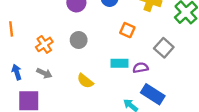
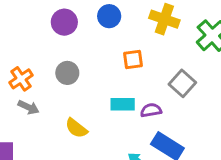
orange square: (127, 30) -> (133, 59), turned -32
gray arrow: (44, 73) -> (28, 107), moved

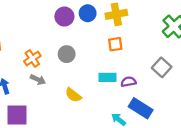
blue circle: (109, 16) -> (88, 13), moved
yellow cross: (164, 19) -> (116, 14), moved, turned -30
gray square: (182, 83) -> (162, 67), moved

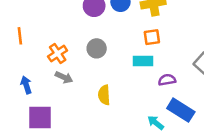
cyan rectangle: (108, 77) -> (143, 61), moved
yellow semicircle: (73, 95) -> (104, 95), turned 49

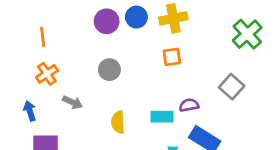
orange line: (20, 36) -> (43, 37), moved
orange cross: (58, 53) -> (47, 74), moved
cyan rectangle: (143, 61) -> (162, 117), moved

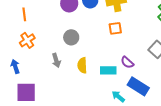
gray arrow: (72, 102) -> (56, 60), moved, turned 48
purple semicircle: (189, 105) -> (127, 62), turned -128
yellow semicircle: (118, 122) -> (82, 65), moved

